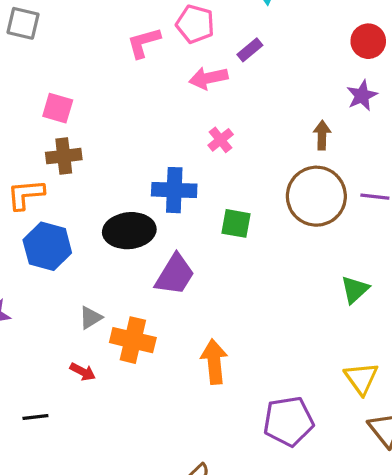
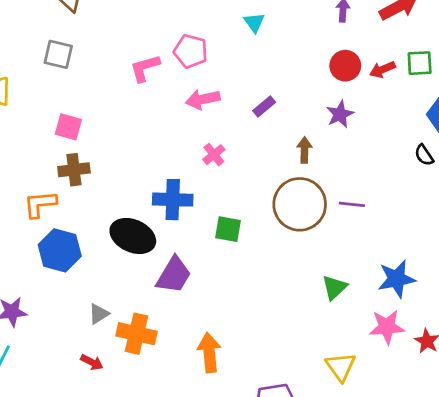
gray square: (23, 23) -> (58, 54), moved
purple rectangle: (250, 50) -> (264, 107), moved
black ellipse: (129, 231) -> (133, 236), turned 30

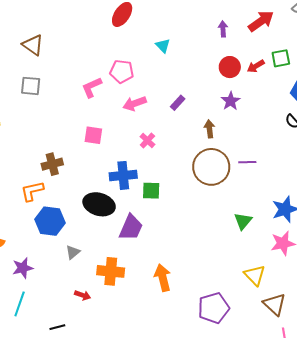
pink square: (68, 127) -> (93, 135), moved
green square: (228, 229) -> (151, 191), moved
gray triangle: (99, 314) -> (73, 252), moved

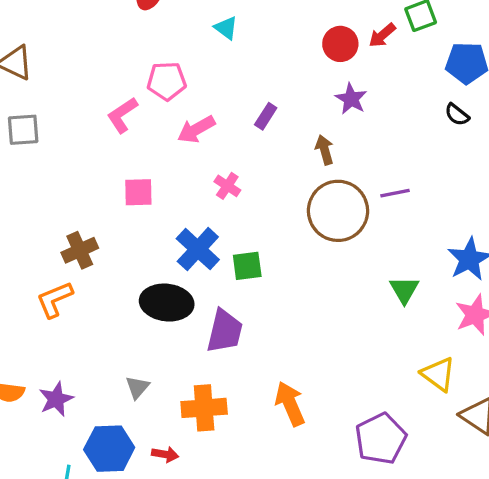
blue cross: (123, 175) -> (198, 249), turned -32
blue hexagon: (50, 221) -> (109, 449), moved
purple star: (23, 268) -> (56, 399), moved

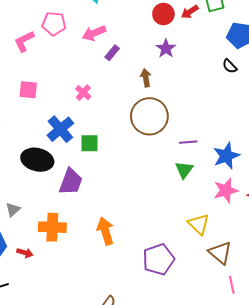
pink arrow: (196, 129) -> (94, 33), moved
purple line: (395, 193) -> (188, 142), moved

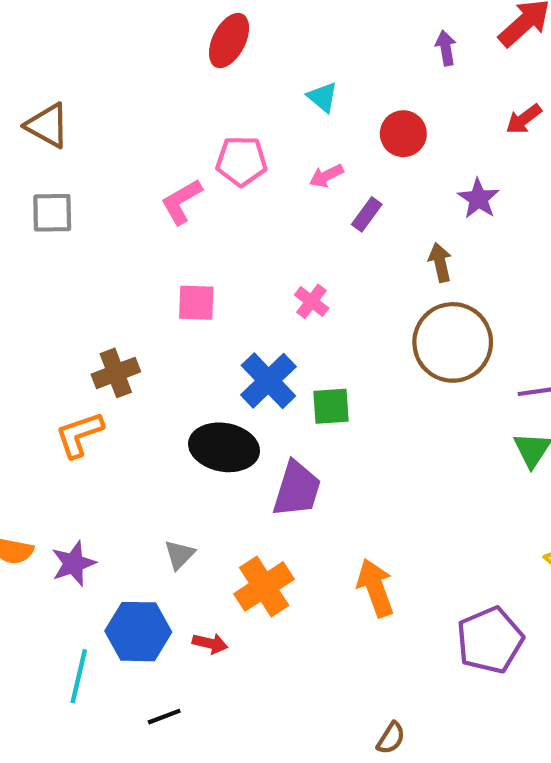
red circle: (163, 14) -> (403, 134), moved
pink arrow: (94, 33) -> (326, 176), size x0.7
orange cross: (52, 227) -> (264, 586), turned -32

